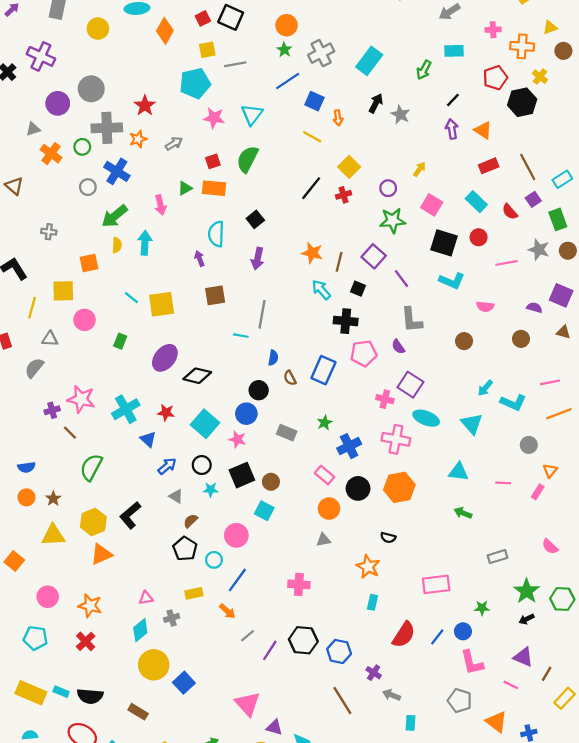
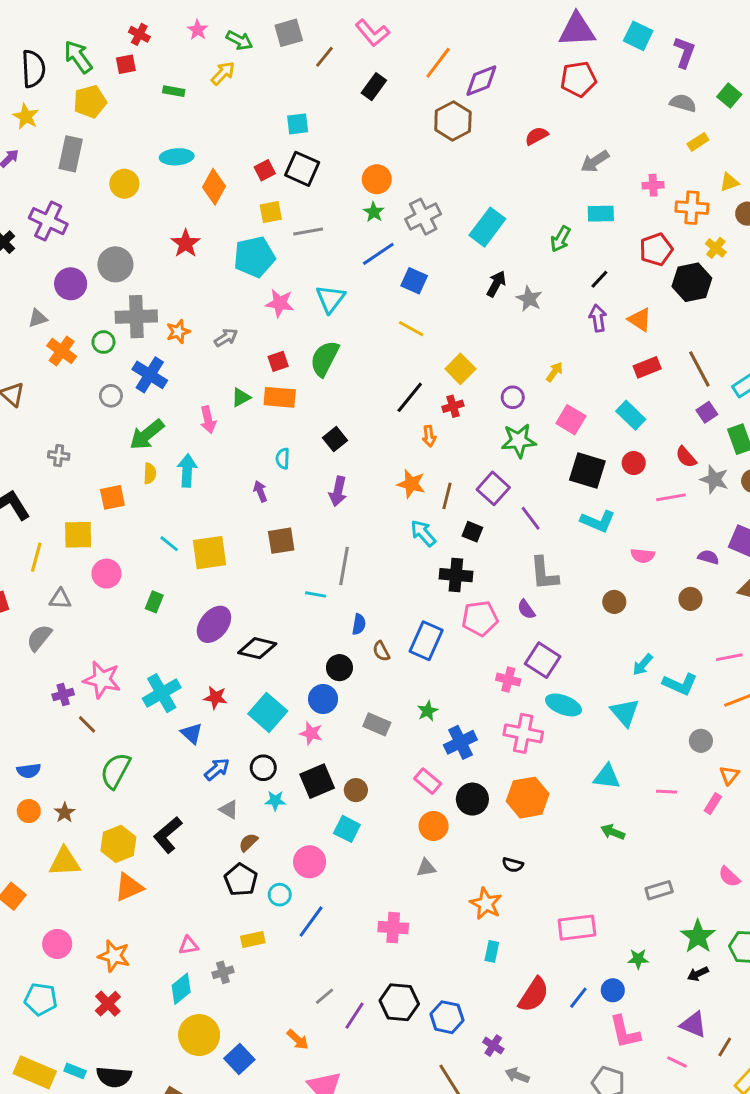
red star: (145, 106) -> (186, 243), moved
orange arrow: (338, 118) -> (429, 436), moved
red semicircle: (510, 212) -> (686, 457), moved
cyan semicircle: (216, 234) -> (283, 459), size x0.6
orange arrow: (227, 611) -> (298, 1040), moved

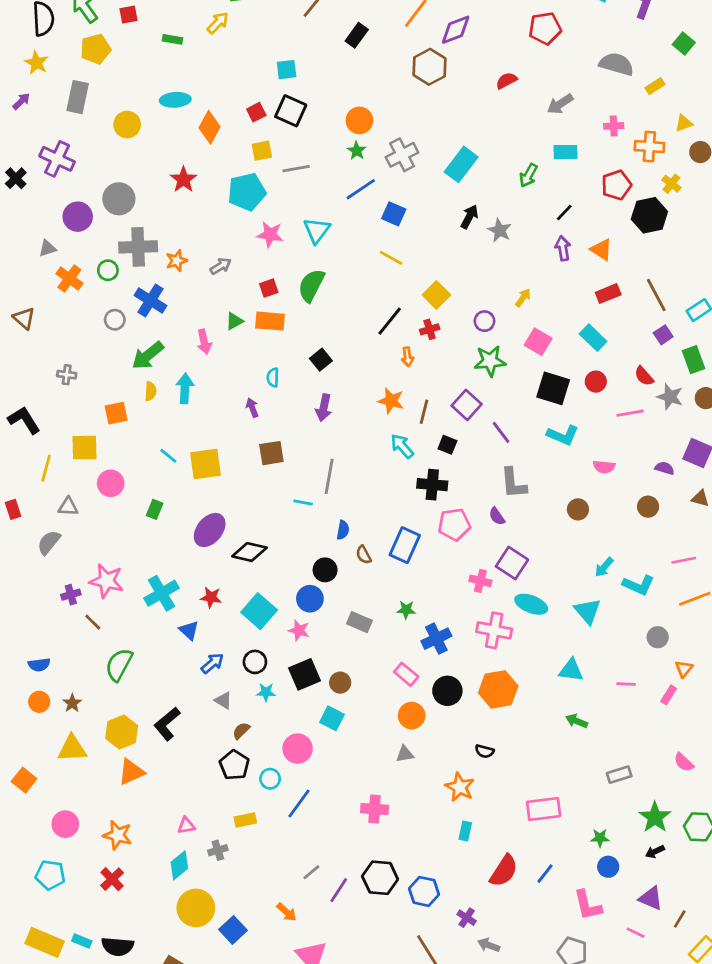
gray semicircle: (683, 103) -> (616, 64), moved, size x1.4
green star: (428, 711) -> (406, 610), turned 30
blue circle: (613, 990) -> (608, 867), moved

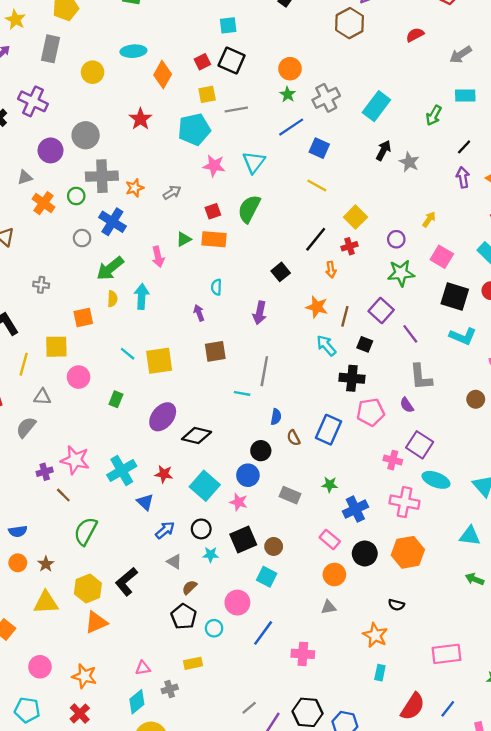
black square: (321, 360) -> (281, 272), moved
blue line: (299, 804) -> (263, 633), moved

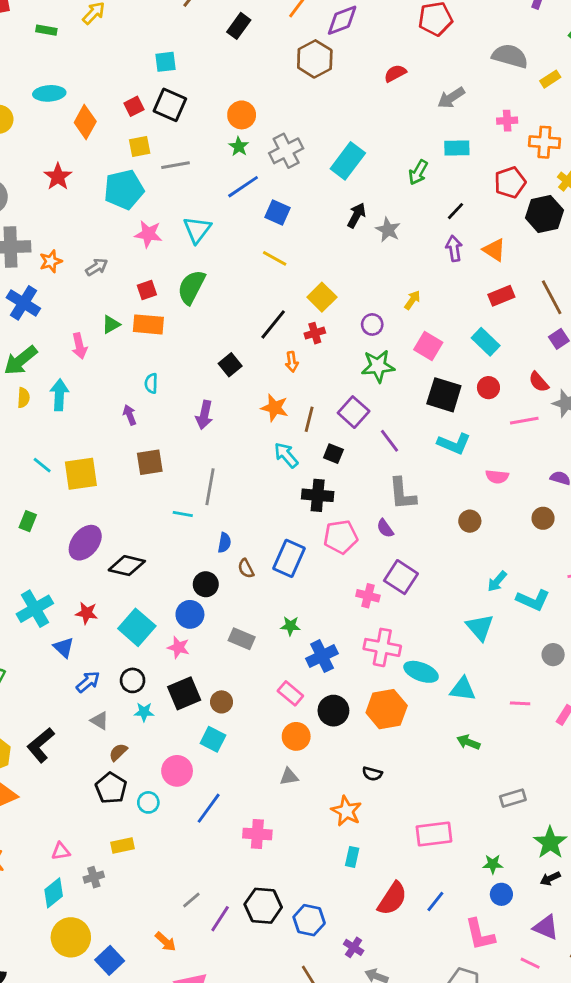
cyan ellipse: (436, 480) -> (421, 672), moved

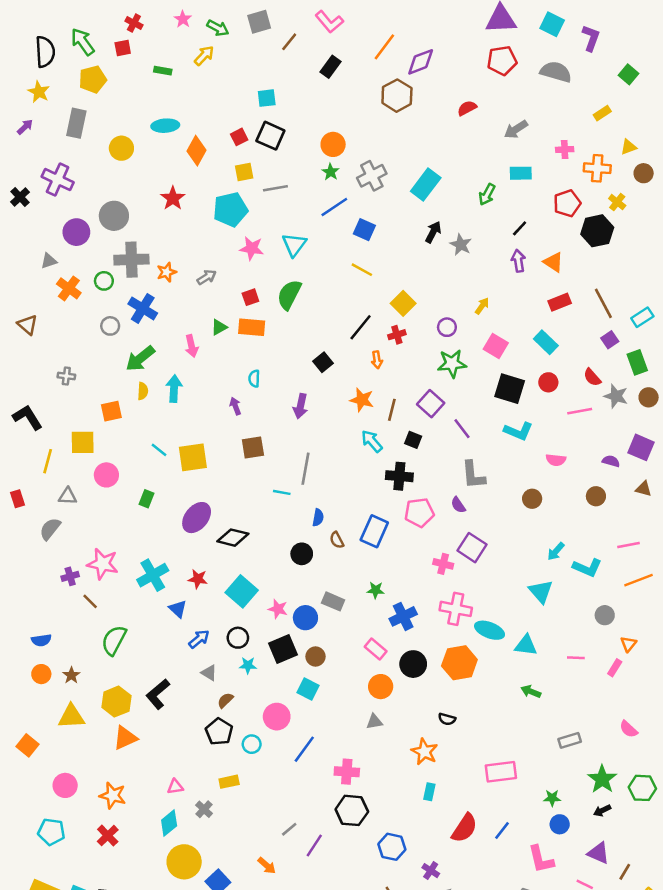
gray semicircle: (510, 56) -> (556, 72), moved
blue circle: (190, 614) -> (305, 618), moved
gray cross: (94, 877) -> (204, 809), turned -30
black hexagon: (263, 906) -> (352, 810), moved

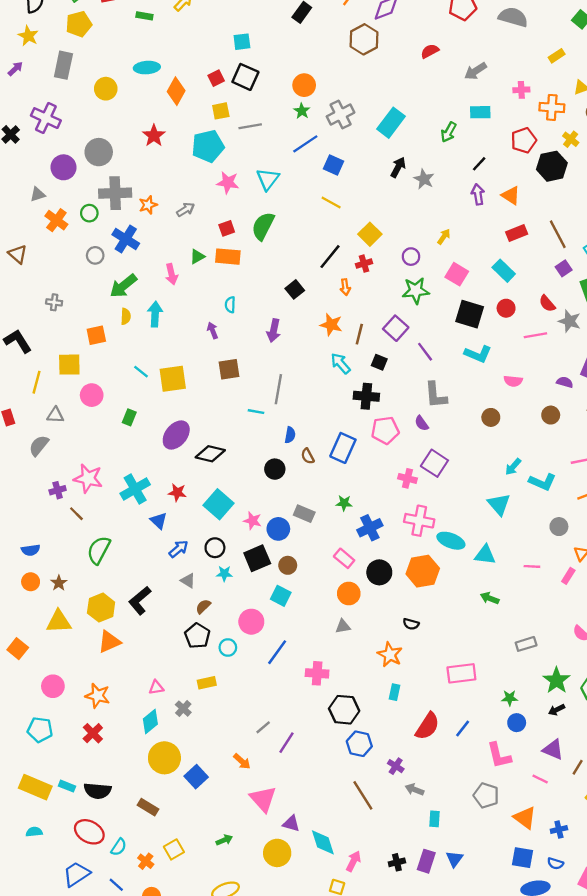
black hexagon: (352, 810) -> (344, 710), moved

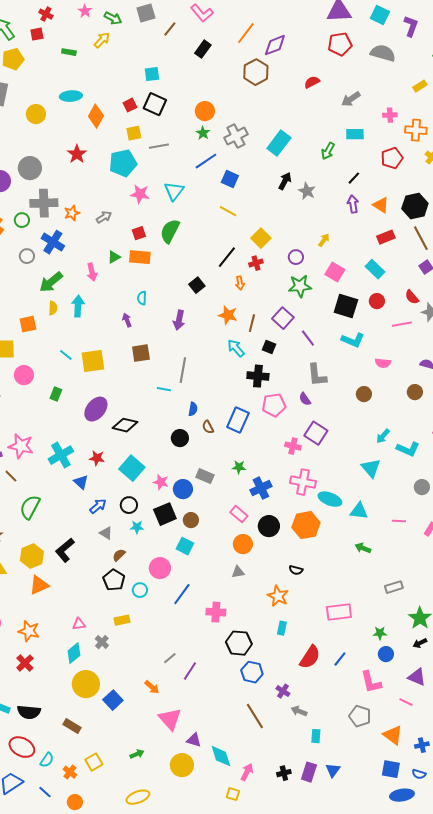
black hexagon: (552, 166) -> (415, 206), moved

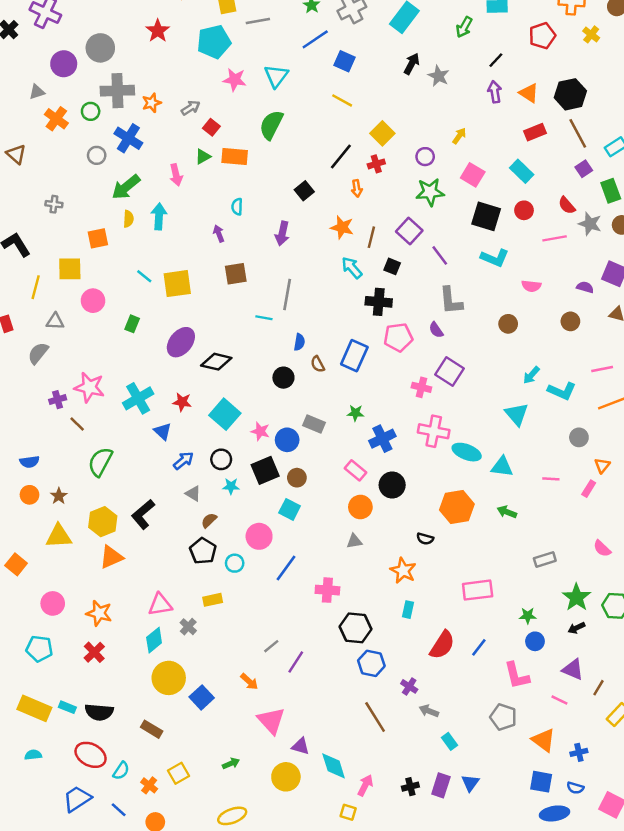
red square: (139, 233) -> (211, 127), moved, turned -32
orange hexagon: (306, 525) -> (457, 507), moved
pink triangle: (79, 624) -> (160, 605), size x1.5
cyan rectangle: (316, 736) -> (450, 741), turned -40

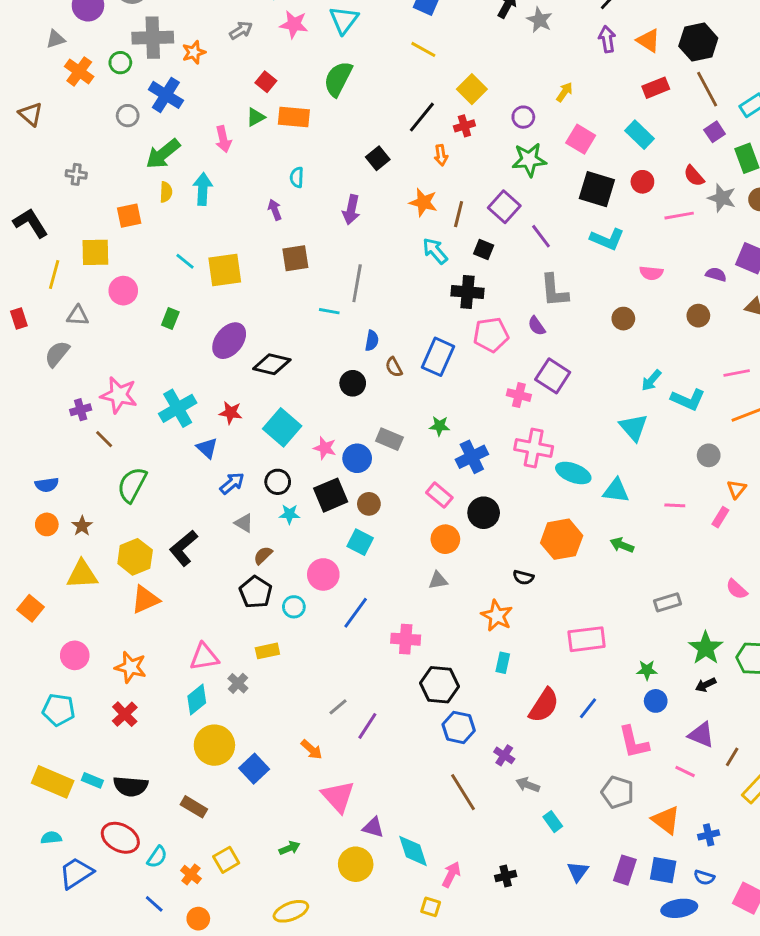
gray arrow: (191, 108) -> (241, 30), moved
purple rectangle: (441, 785) -> (625, 870), moved
blue trapezoid: (77, 799) -> (76, 873), moved

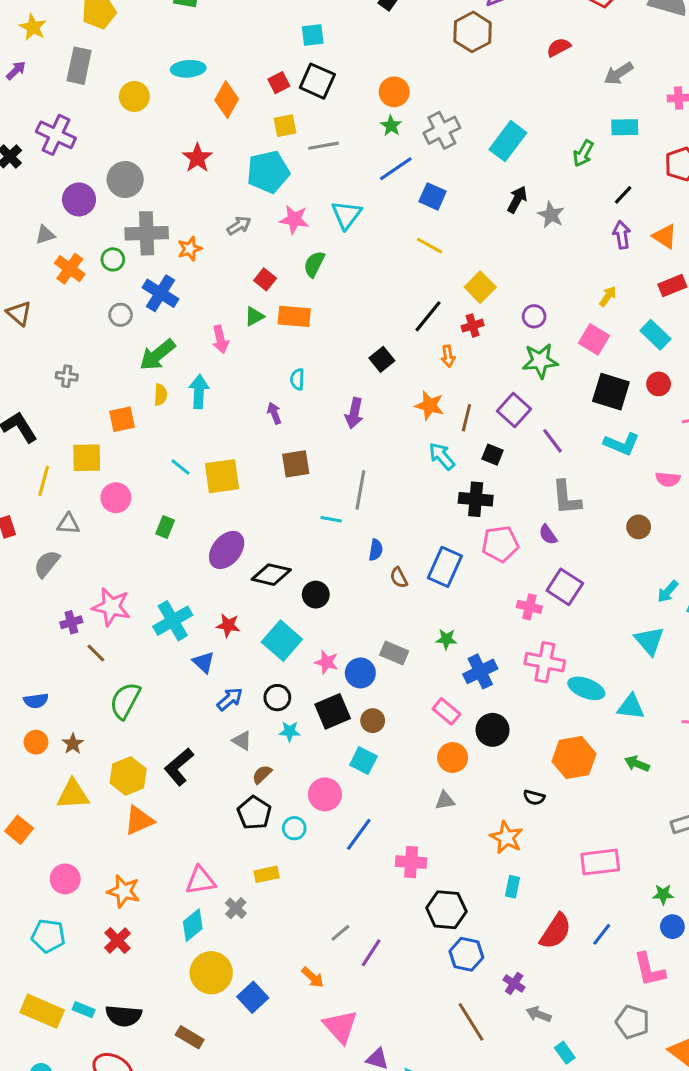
green semicircle: (338, 79) -> (314, 264), moved, size x0.7
yellow arrow: (564, 92) -> (608, 296), moved
black circle: (353, 383) -> (316, 595), moved

